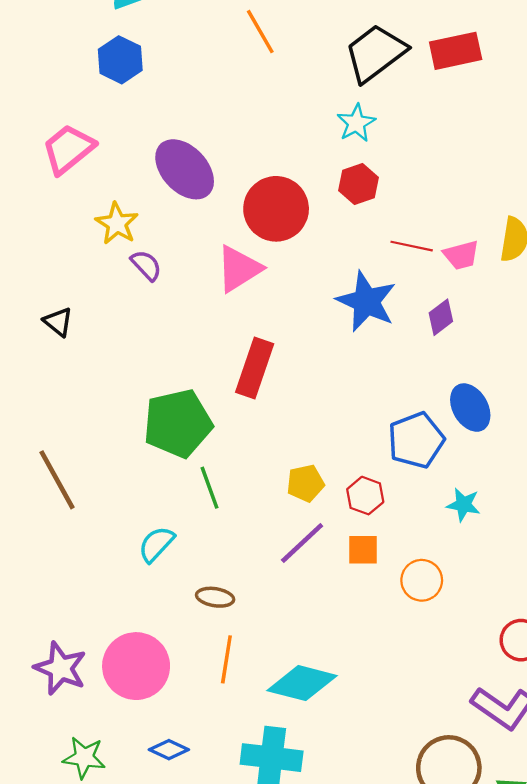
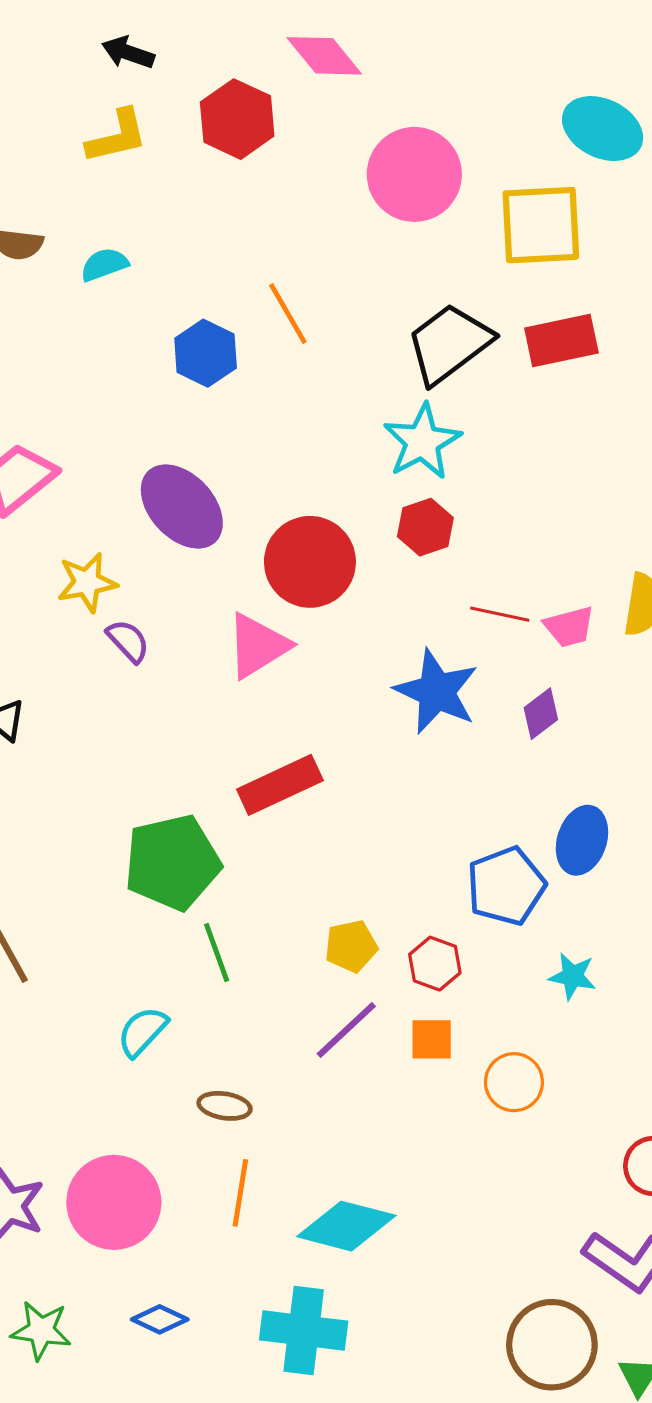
blue hexagon: (120, 60) -> (206, 353), moved
cyan star: (356, 123) -> (422, 442), size x1.4
yellow star: (117, 224) -> (87, 582), turned 30
red rectangle: (255, 368) -> (280, 785), turned 46
blue ellipse: (470, 408) -> (582, 840), turned 48

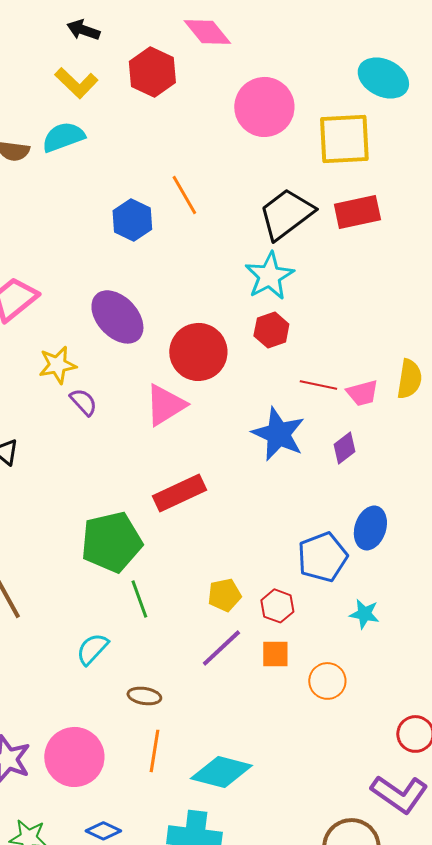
yellow L-shape: (117, 136) -> (76, 83), turned 57
cyan semicircle: (104, 265) -> (63, 137), moved, size x1.4

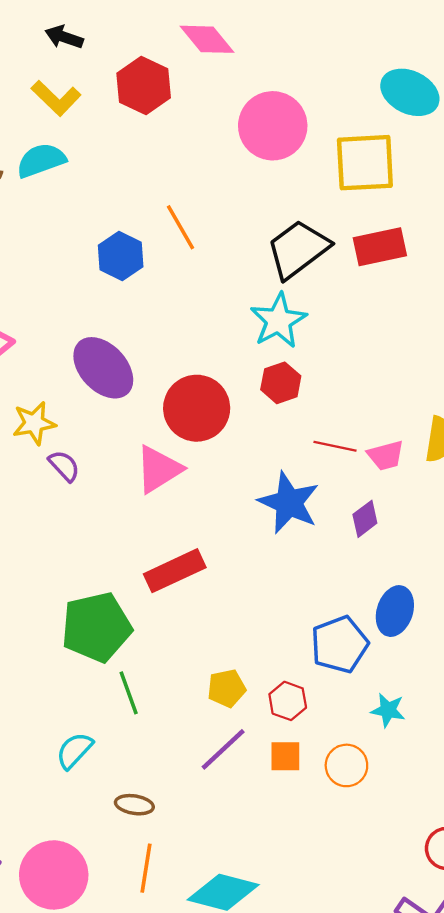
orange circle: (327, 681) -> (346, 765), moved

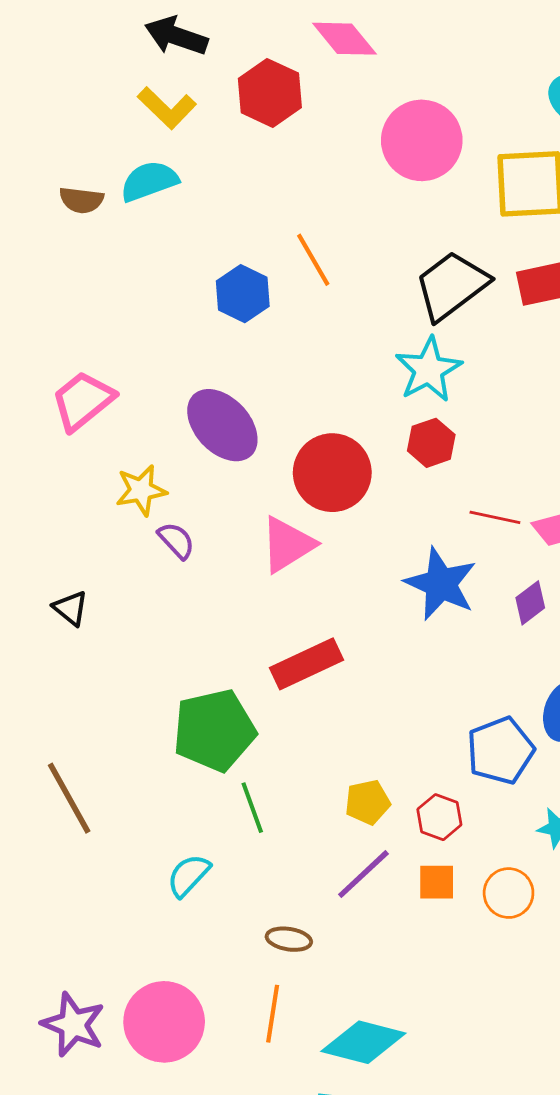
black arrow: (64, 37) -> (176, 36), size x1.4
brown ellipse: (134, 805) -> (289, 939), moved

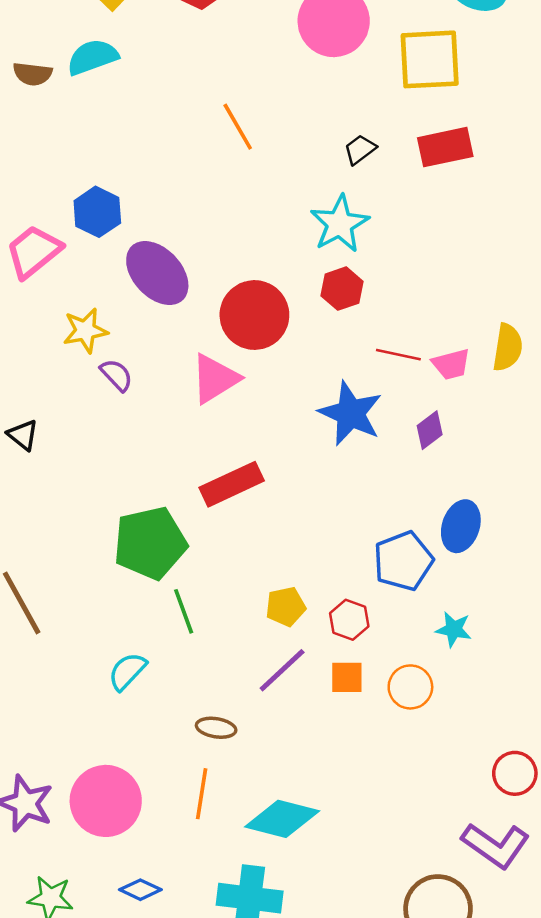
black trapezoid: (452, 286) -> (360, 149), size x0.5
blue hexagon: (243, 294) -> (97, 212), moved

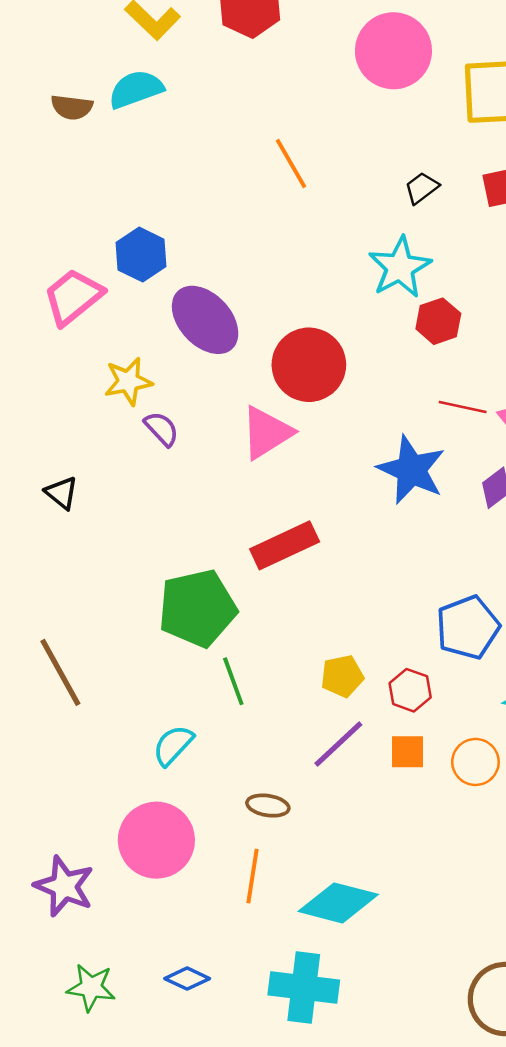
red hexagon: (342, 289) -> (438, 321), moved
pink circle: (106, 801) -> (156, 840), moved

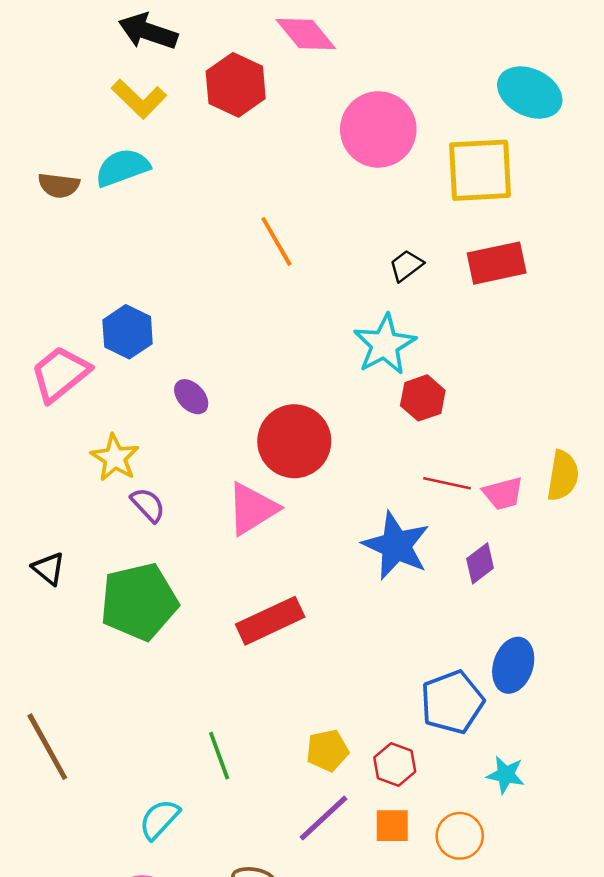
purple ellipse: (205, 320) -> (191, 397), size x0.5
yellow star: (128, 381) -> (115, 458), turned -30
green pentagon: (197, 608) -> (139, 602), moved

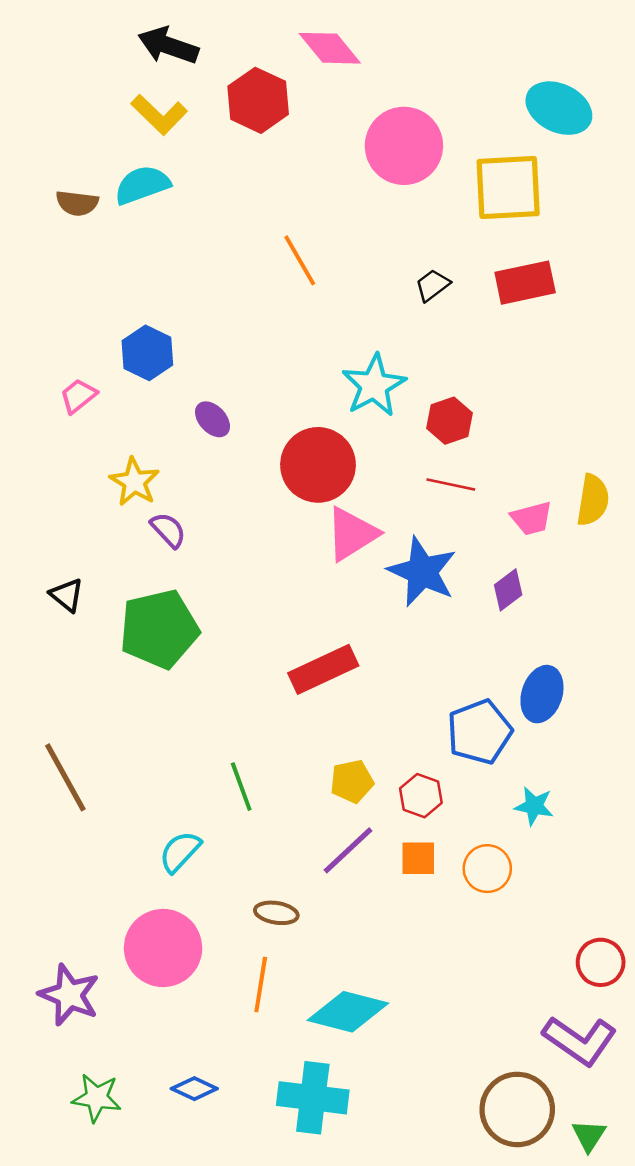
cyan star: (385, 345) -> (374, 385), moved
pink trapezoid: (60, 374) -> (78, 396), size x0.6
red line: (447, 483) -> (451, 484), moved
pink triangle: (252, 509) -> (352, 534), moved
red rectangle: (270, 621) -> (323, 669), moved

